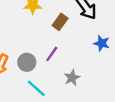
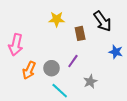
brown rectangle: (60, 22) -> (80, 33), turned -48

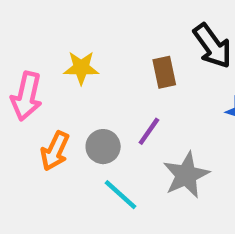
yellow star: (57, 19) -> (81, 68), moved
gray star: (90, 81) -> (186, 175), size x1.5

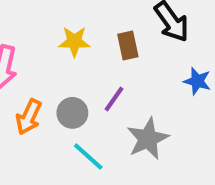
yellow star: (81, 68) -> (74, 41), moved

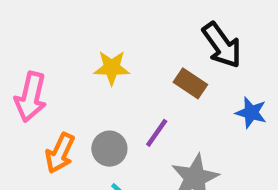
brown rectangle: (128, 45) -> (190, 83), moved, turned -44

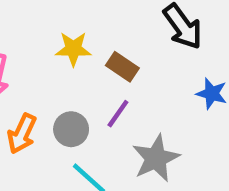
brown rectangle: (190, 83) -> (122, 67), moved

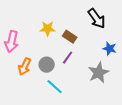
gray star: (156, 158) -> (99, 73), moved

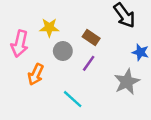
yellow star: (48, 29) -> (49, 28), moved
gray circle: (47, 65) -> (63, 51), moved

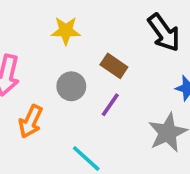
yellow star: (49, 28) -> (66, 31), moved

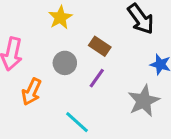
yellow star: (66, 31) -> (60, 17), turned -30

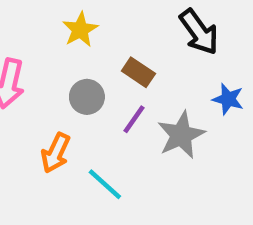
orange arrow: (31, 92) -> (56, 153), moved
gray star: (144, 101) -> (181, 135), moved

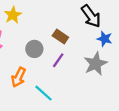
yellow star: (80, 30) -> (13, 15), moved
blue star: (228, 99) -> (105, 39), moved
gray star: (181, 135) -> (96, 64), moved

